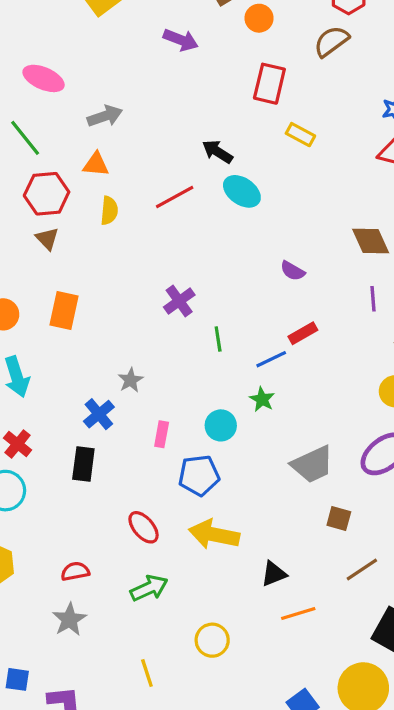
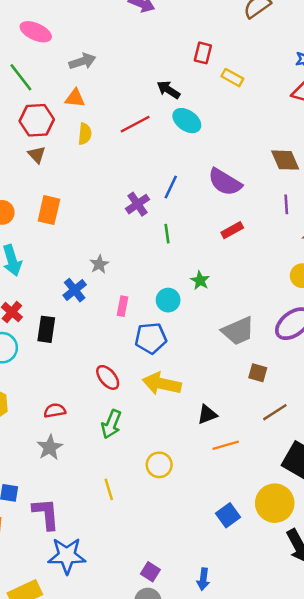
red rectangle: (269, 84) -> (203, 53), moved, size x0.7
purple semicircle: (293, 271) -> (225, 182), size x1.8
blue line: (271, 359) -> (171, 187), moved, turned -40
black rectangle: (83, 464) -> (46, 329), moved
green arrow: (149, 588) -> (111, 424), turned 136

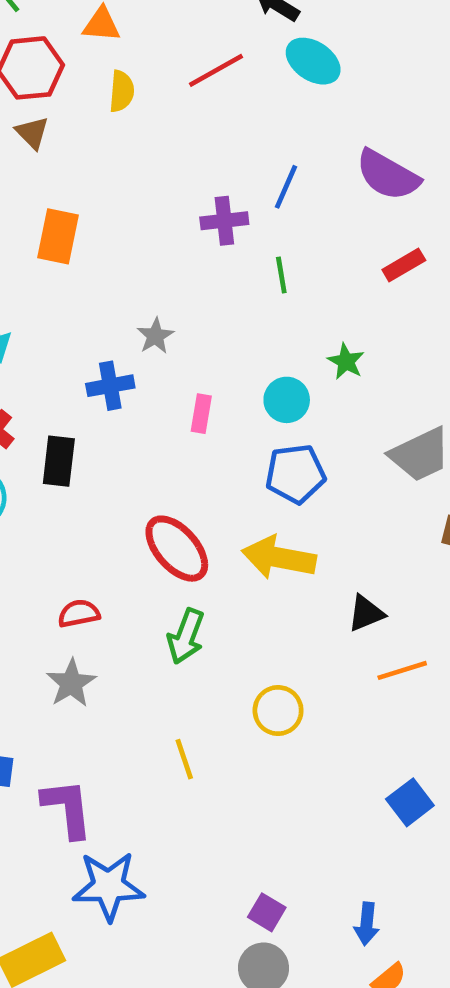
purple cross: (137, 204) -> (224, 221), turned 30
blue cross: (75, 290) -> (110, 386), turned 30
blue pentagon: (151, 338) -> (295, 474), moved
red ellipse: (108, 377) -> (177, 549), size x1.4

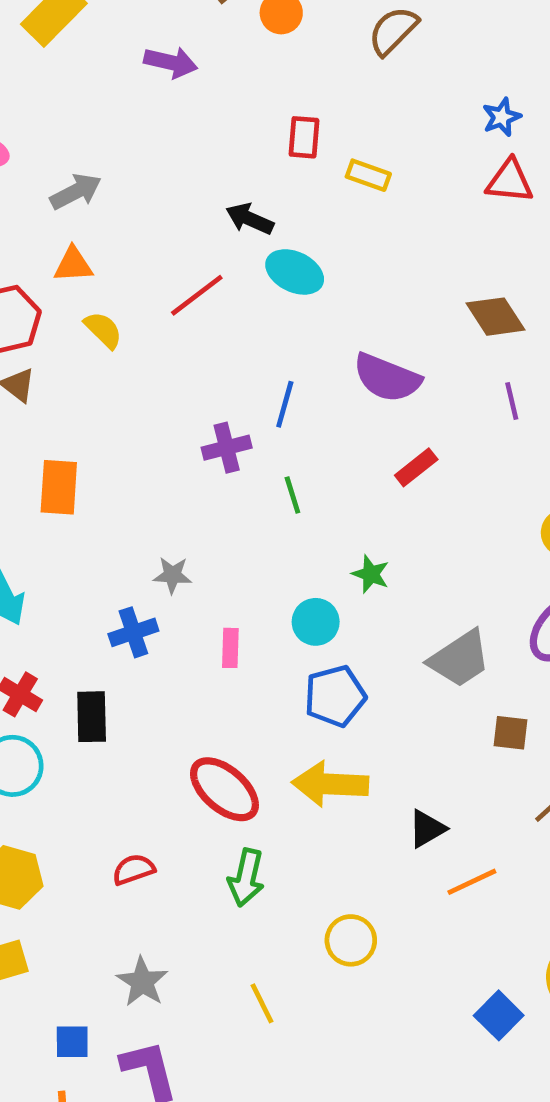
yellow semicircle: (122, 91) -> (103, 330), turned -42
gray star: (155, 336) -> (172, 575), turned -30
gray star: (71, 683) -> (142, 982), moved

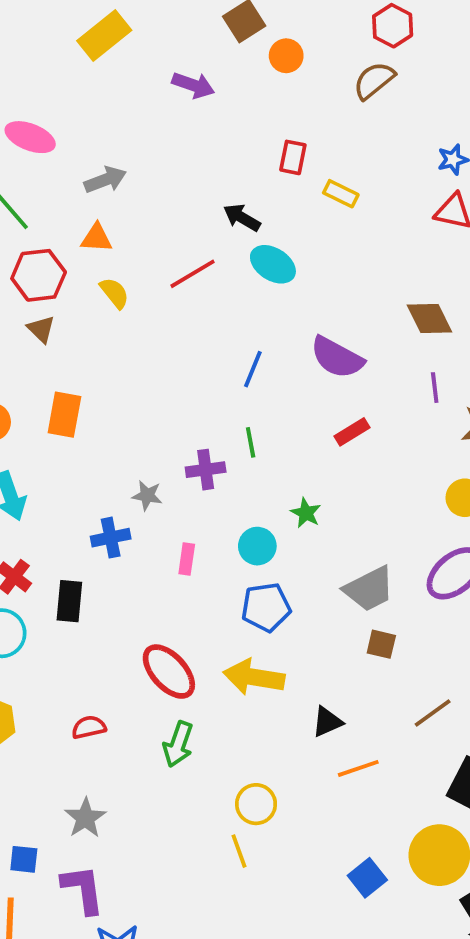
purple cross: (227, 448) -> (206, 470), moved
brown square: (510, 733) -> (381, 644), moved
yellow line: (262, 1003) -> (239, 851), moved

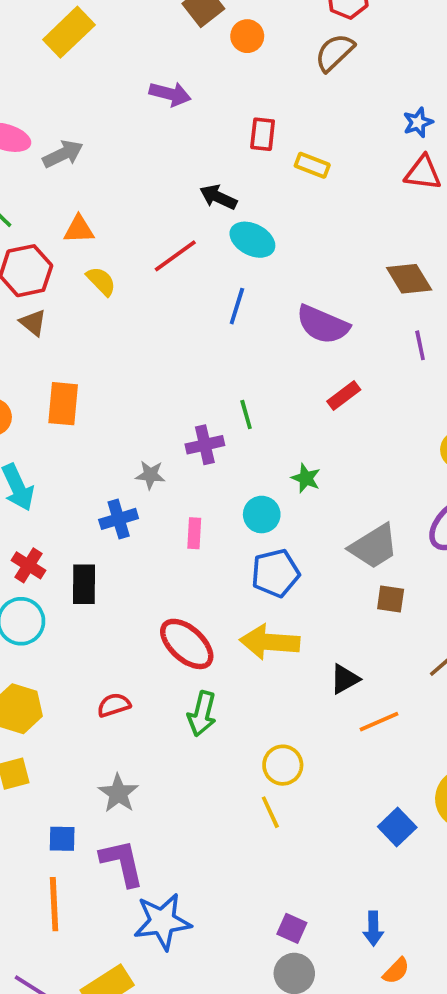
purple arrow: (193, 85) -> (170, 94), moved
gray arrow: (105, 180) -> (63, 154), moved
blue line: (253, 369) -> (237, 306), moved

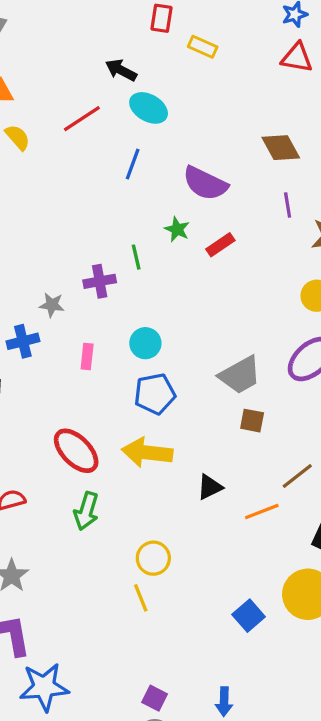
green star: (306, 478) -> (177, 229), moved
orange line: (379, 722) -> (262, 511), moved

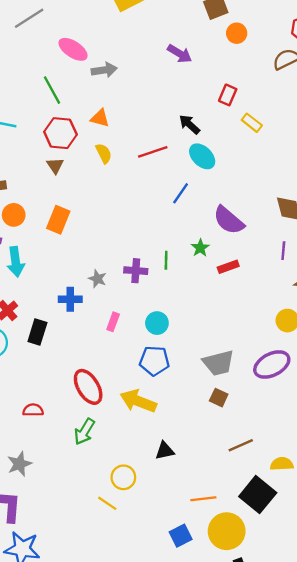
black triangle: (210, 487) -> (165, 451), moved
orange line: (262, 511) -> (203, 499), moved
yellow line: (141, 598) -> (107, 503), turned -48

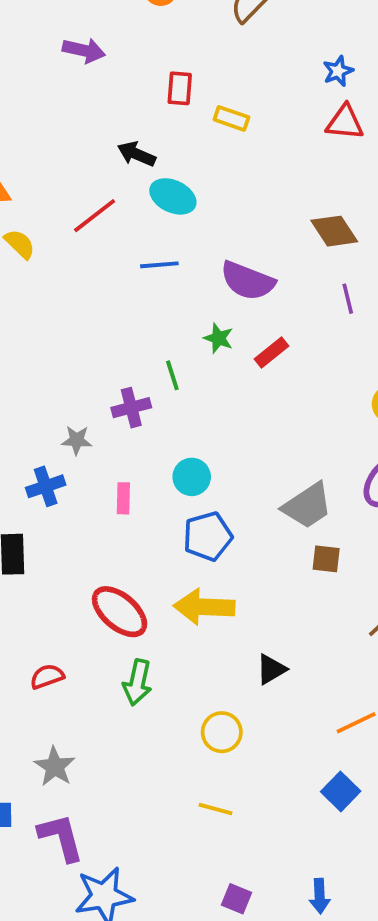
blue line: (181, 193) -> (159, 265), turned 70
yellow line: (107, 503) -> (215, 809), moved

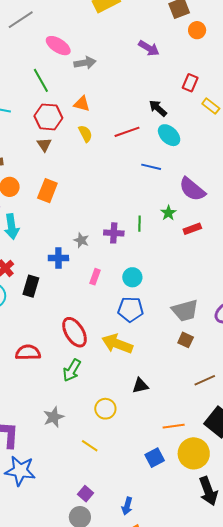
red semicircle: (47, 677) -> (28, 352), size x1.4
gray star: (55, 767) -> (54, 417), moved

